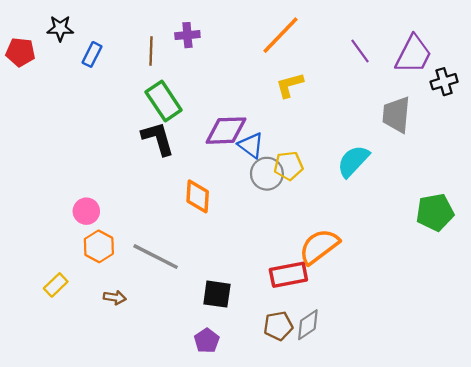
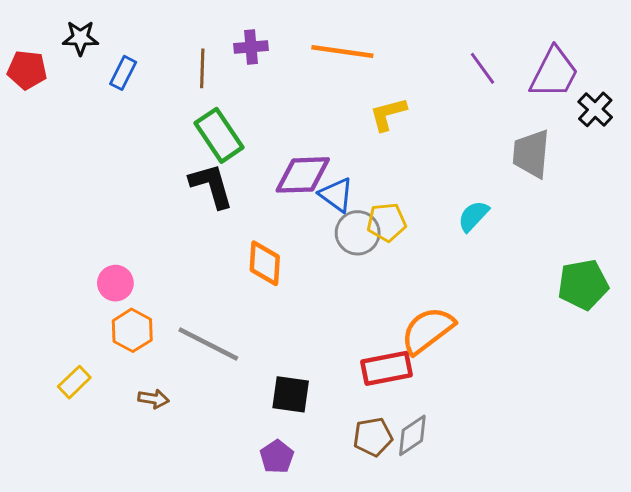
orange line: (281, 35) -> (342, 52), moved, turned 54
black cross: (444, 82) -> (595, 109), turned -30
cyan semicircle: (353, 161) -> (473, 216), size x0.7

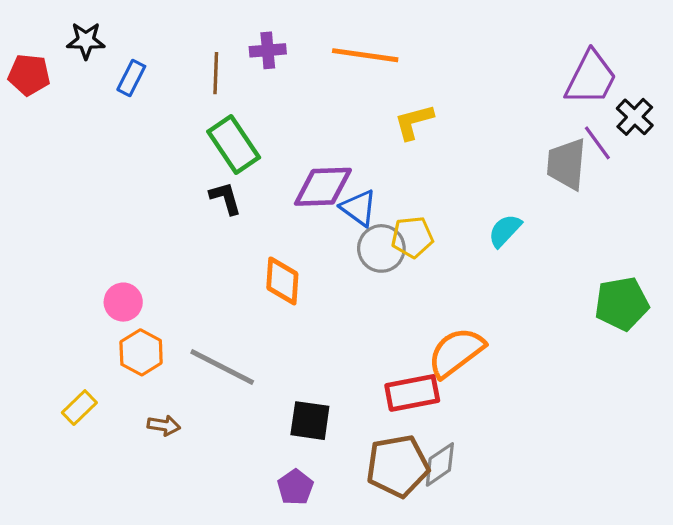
purple line: (482, 68) -> (597, 143), moved
black L-shape: (211, 186) -> (225, 198), size x0.7
brown pentagon: (373, 437) -> (398, 466), size x1.5

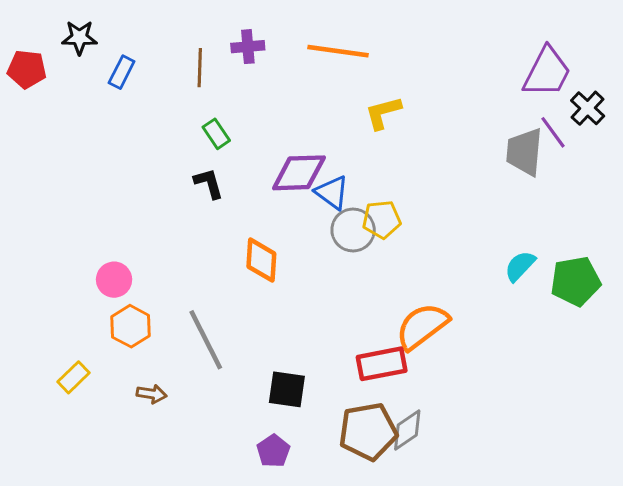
green rectangle: (234, 145) -> (216, 134), size x0.6
cyan semicircle: (505, 231) -> (520, 266), moved
gray line: (222, 367) -> (206, 340), turned 36

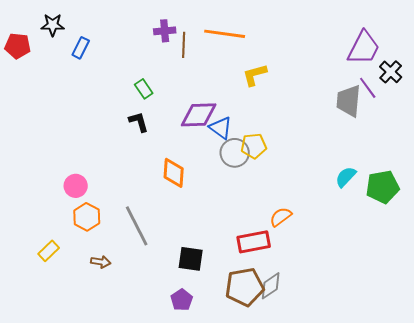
brown line: (200, 68) -> (184, 45), moved
orange semicircle: (422, 326) -> (281, 217), size x0.6

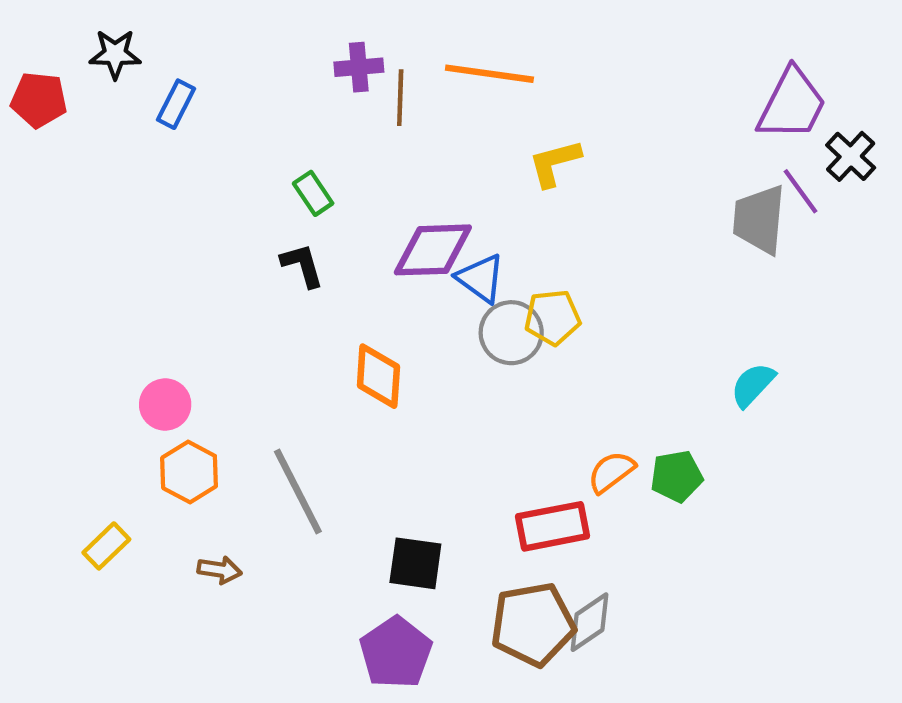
green pentagon: (383, 187) -> (677, 476), moved, size x0.7
purple pentagon: (182, 300) -> (396, 653), size x1.5

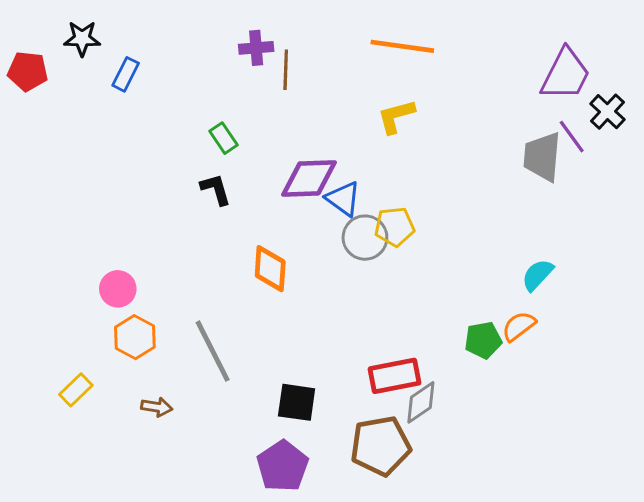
orange line: (489, 74) -> (402, 46), moved
orange semicircle: (611, 472) -> (519, 326), moved
gray diamond: (589, 622) -> (421, 402), moved

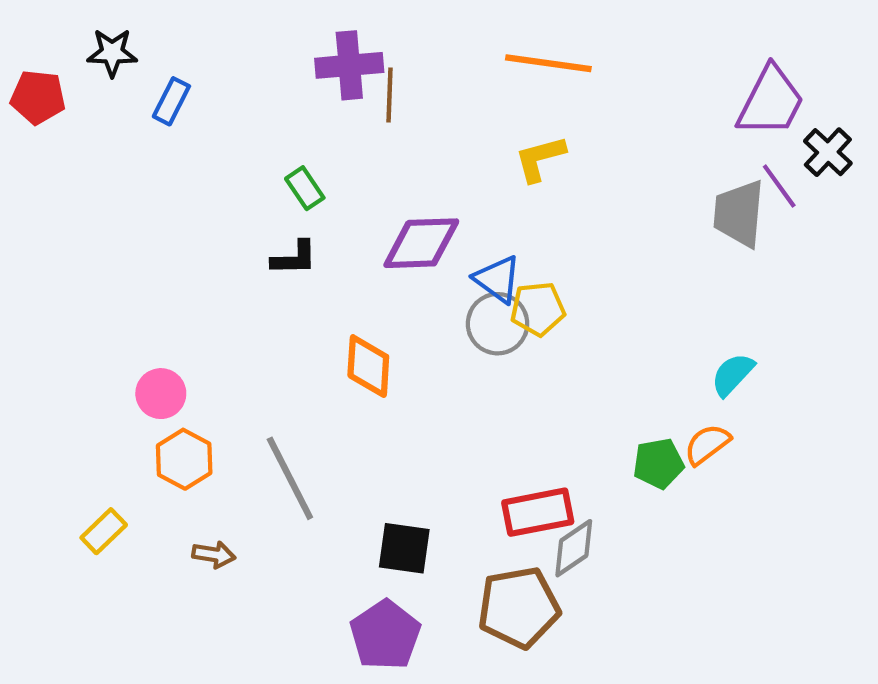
purple cross: (256, 48) -> (349, 65), size x1.4
black L-shape: (216, 189) -> (294, 258), turned 105
blue triangle: (343, 199) -> (498, 279), moved

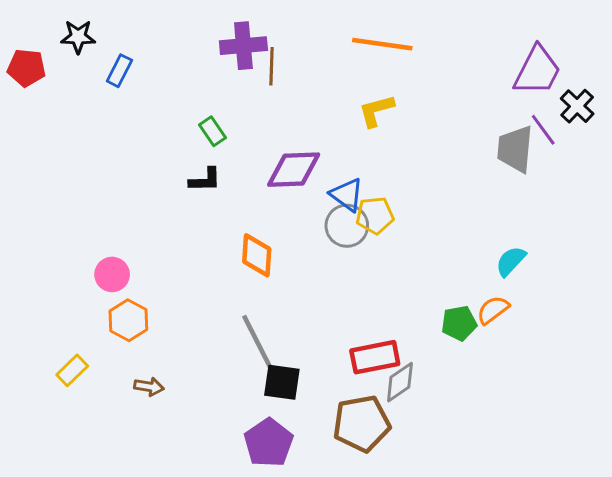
gray line: (290, 478) -> (258, 344), moved

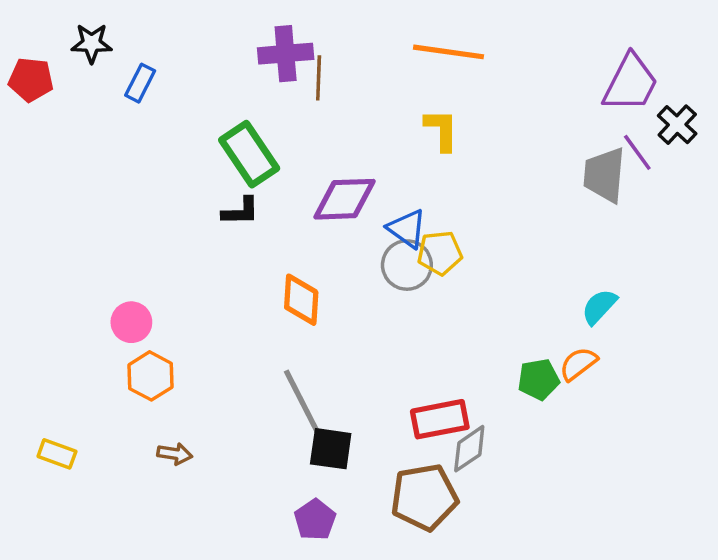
yellow L-shape: (376, 111) -> (442, 130), turned 105
green rectangle: (212, 131) -> (249, 154), size x1.8
yellow rectangle: (72, 370) -> (57, 454), moved, turned 64
purple pentagon: (269, 443) -> (315, 520), size x0.7

